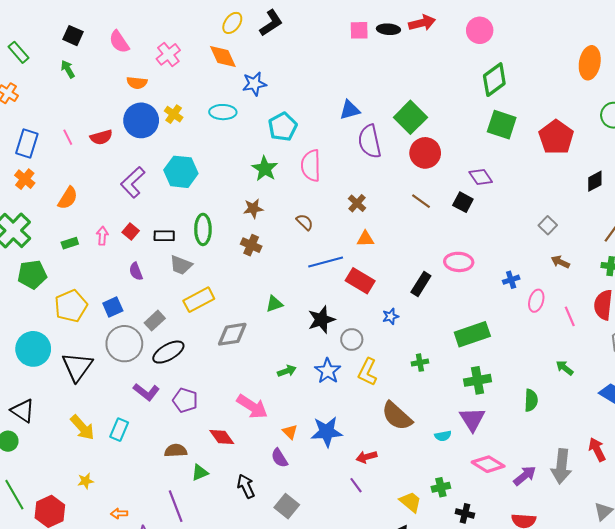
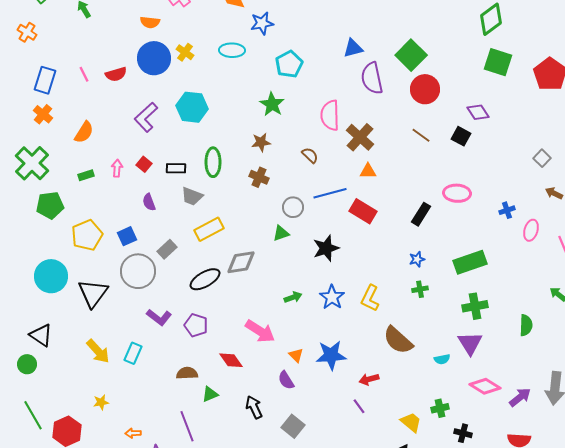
pink semicircle: (311, 165) -> (330, 115), moved
brown cross: (357, 203) -> (360, 137), size x1.6
blue star: (391, 316) -> (417, 259), moved
gray circle: (352, 339) -> (293, 207), moved
black ellipse: (168, 352) -> (205, 279), moved

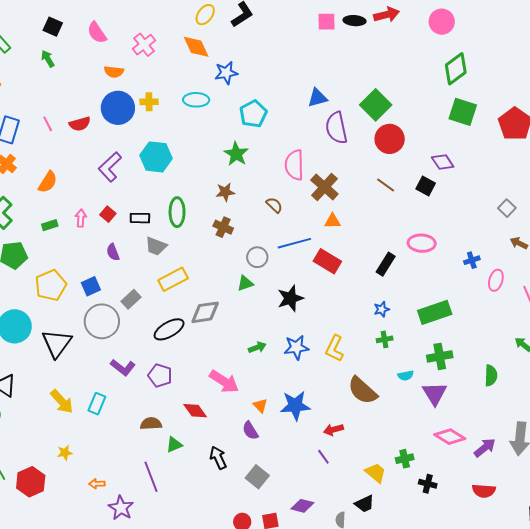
yellow cross: (185, 52) -> (149, 102), turned -36
blue star: (332, 297) -> (296, 347), turned 30
cyan semicircle: (442, 359) -> (406, 375), moved

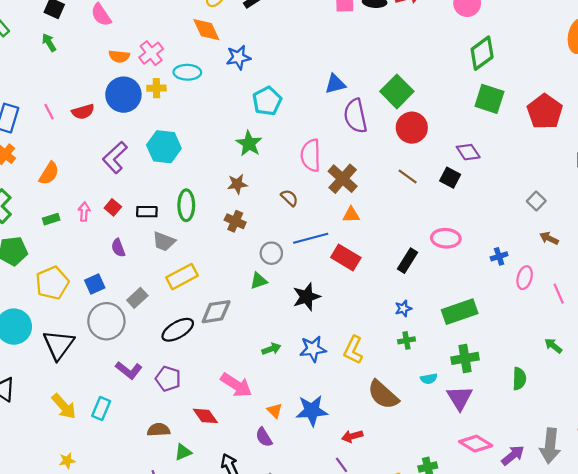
pink cross: (144, 45) -> (151, 53), moved
cyan ellipse: (196, 100) -> (187, 72), moved

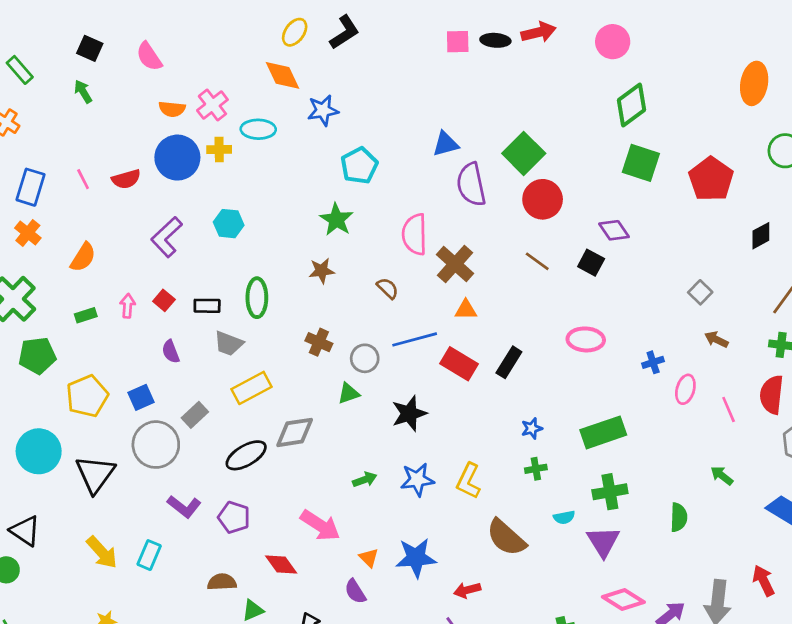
cyan hexagon: (164, 147) -> (229, 224), size x0.7
brown cross: (235, 221) -> (319, 342), moved
black rectangle: (408, 261) -> (509, 362), moved

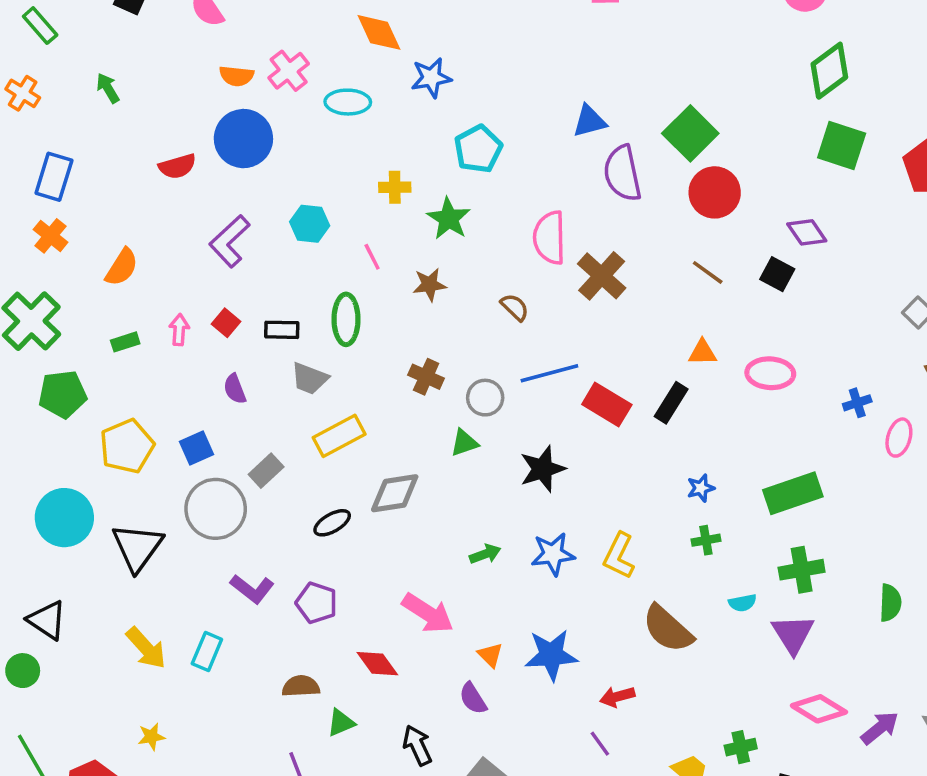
green arrow: (83, 92) -> (108, 88), moved
yellow cross: (219, 149) -> (395, 187), moved
pink line: (83, 179) -> (372, 257), moved
orange triangle: (466, 310) -> (702, 352), moved
black ellipse: (246, 455) -> (332, 523), size x0.7

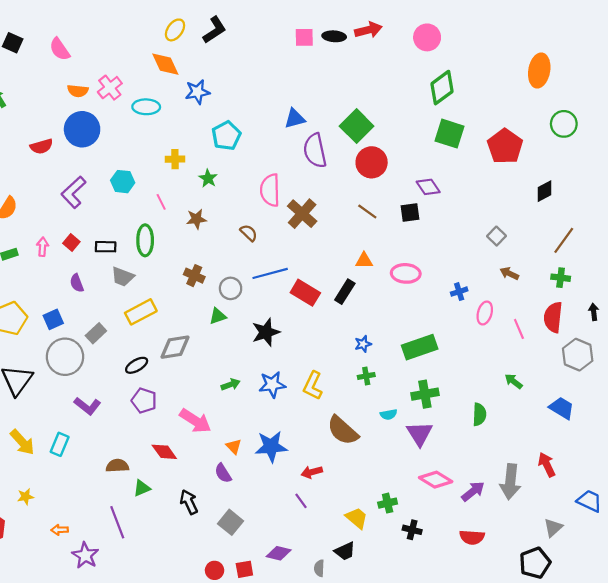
green star: (449, 219) -> (208, 178), size x0.7
black square: (777, 274) -> (410, 213), turned -36
purple pentagon: (316, 603) -> (144, 401), moved

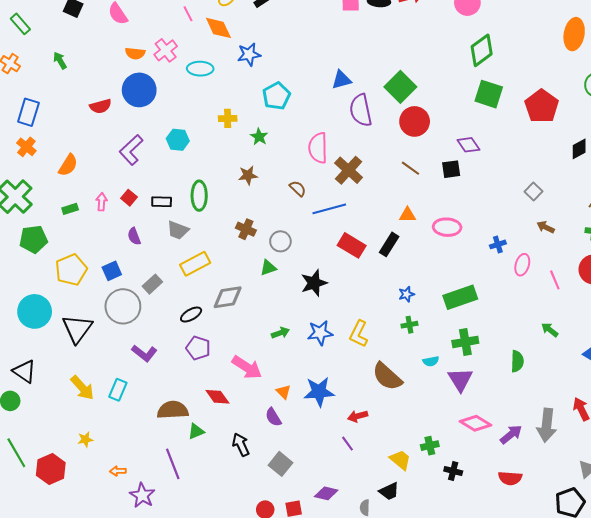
pink line: (161, 202) -> (188, 14), moved
blue line: (270, 273) -> (329, 209), moved
brown semicircle: (117, 466) -> (173, 410), size x1.4

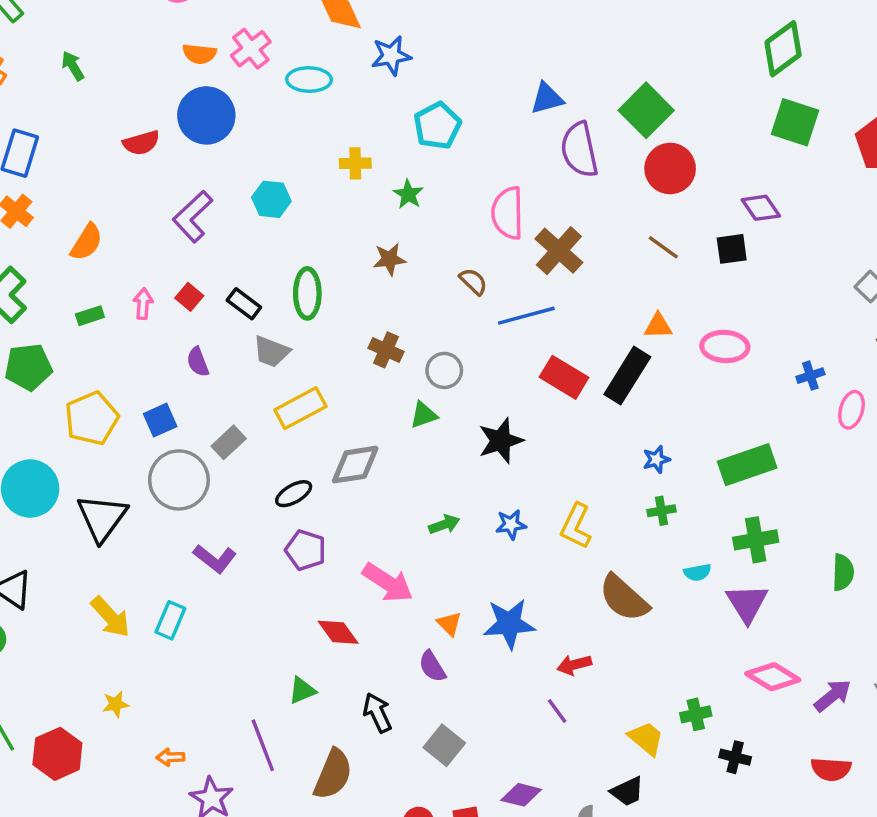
black rectangle: (162, 202) -> (244, 304), turned 36
black rectangle: (389, 244) -> (627, 376), size x1.4
blue star: (320, 333) -> (511, 524), size x0.7
brown semicircle: (173, 410) -> (333, 774), moved, turned 116

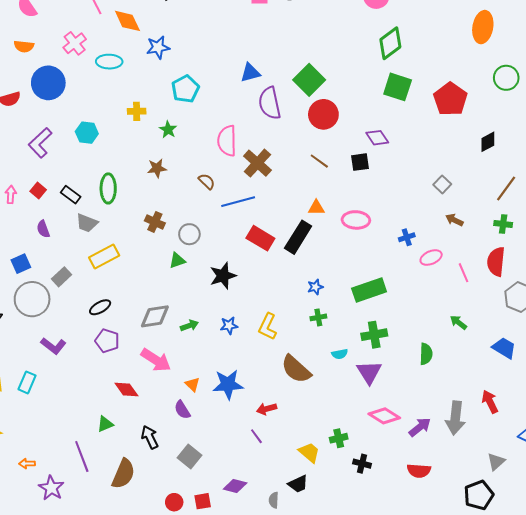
orange semicircle: (199, 54) -> (24, 46), moved
pink ellipse: (851, 410) -> (431, 258), turned 50
gray diamond: (355, 465) -> (155, 316), moved

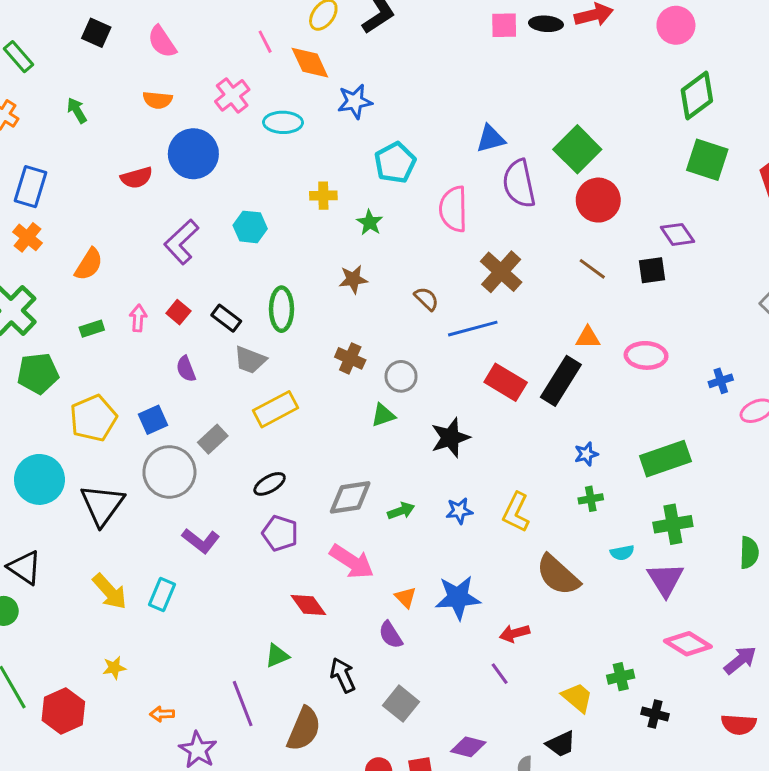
pink semicircle: (227, 141) -> (453, 209), moved

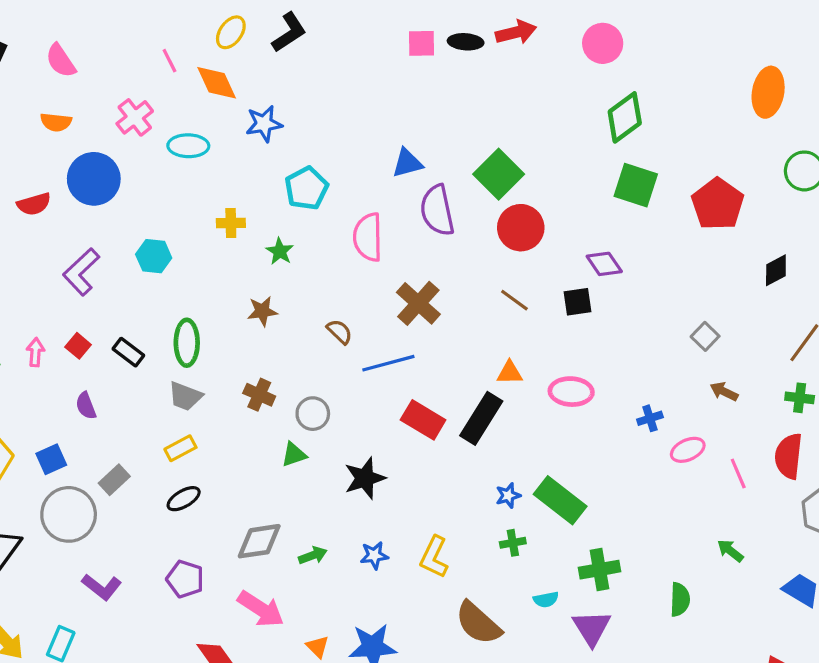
gray trapezoid: (250, 360) -> (185, 396), moved
yellow rectangle: (276, 409) -> (180, 448), size x0.7
green rectangle: (665, 459) -> (560, 500), moved, turned 57
black ellipse: (270, 484) -> (184, 499), moved

